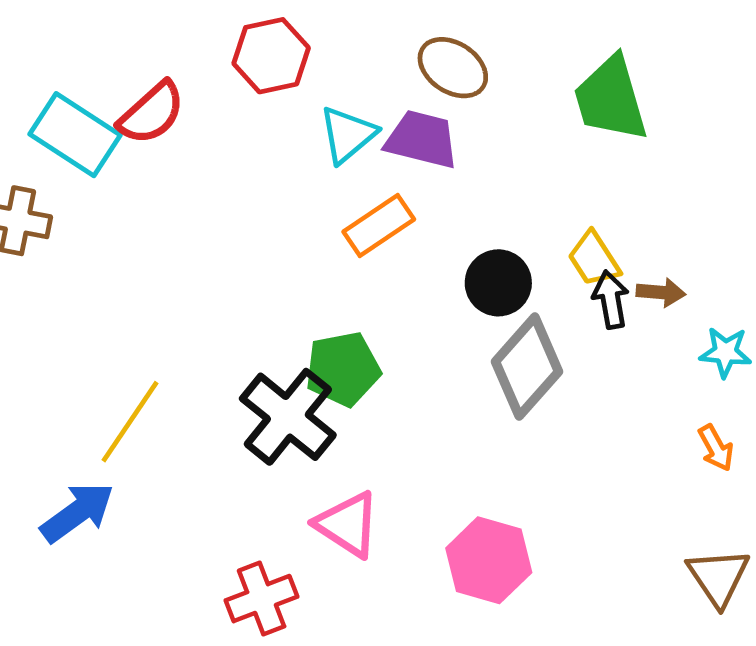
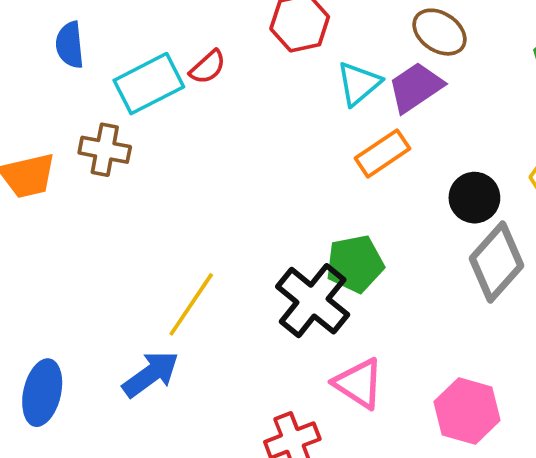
red semicircle: (152, 113) -> (208, 67), size x0.7
cyan rectangle: (75, 135) -> (149, 84), turned -60
purple trapezoid: (422, 139) -> (416, 87), turned -48

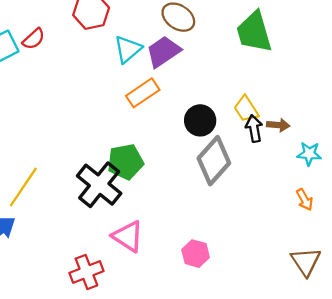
pink hexagon: (467, 411) -> (196, 254), size x0.7

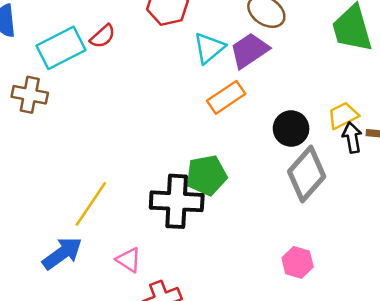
yellow trapezoid: (246, 109) -> (343, 116), turned 96
black cross: (99, 185) -> (177, 201), turned -36
pink triangle: (128, 236) -> (129, 260), moved, size x0.7
pink hexagon: (196, 254) -> (298, 262), moved

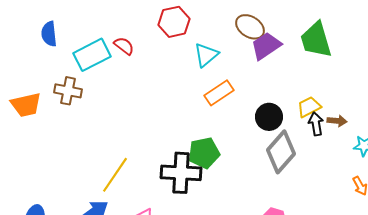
red semicircle: (103, 36) -> (124, 46), turned -100
purple trapezoid: (249, 51) -> (266, 46), moved

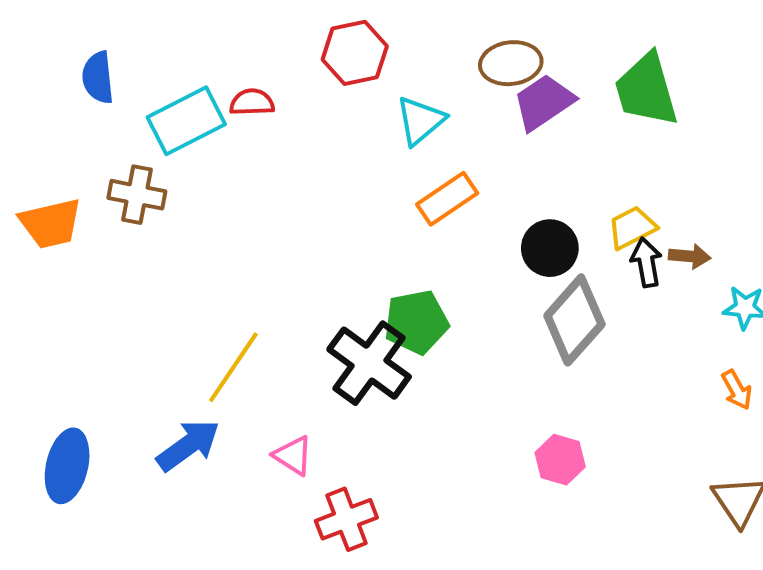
brown ellipse: (250, 27) -> (511, 63), turned -40
red semicircle: (124, 46) -> (252, 102), turned -40
black cross: (181, 173) -> (369, 363), turned 33

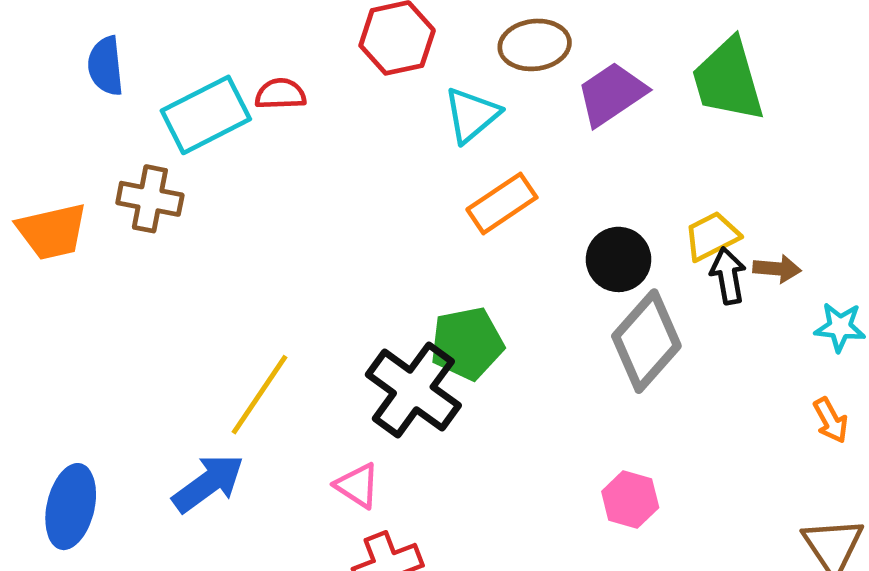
brown ellipse: (511, 63) -> (535, 45), moved
pink triangle: (293, 456) -> (357, 486), moved

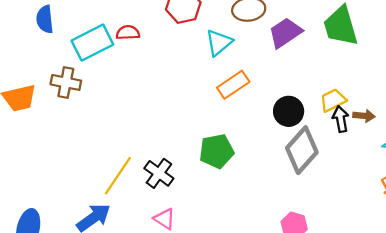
black cross: (413, 390) -> (159, 173), moved, size x0.7

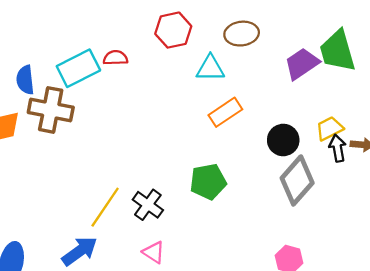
blue semicircle: (45, 19) -> (25, 80), moved
purple trapezoid: (285, 33) -> (302, 64), moved
cyan triangle: (219, 43) -> (210, 68), turned 40
brown cross: (66, 82) -> (51, 110), size x1.4

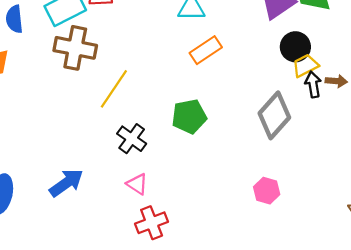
brown cross: (51, 110) -> (75, 48), moved
black circle: (283, 140) -> (295, 47), moved
yellow line: (105, 207) -> (114, 89), moved

